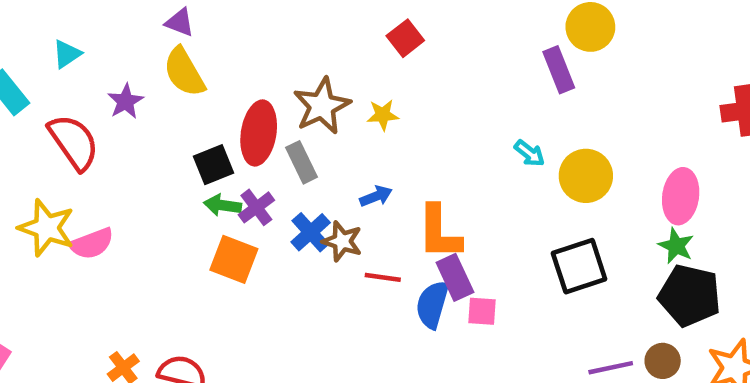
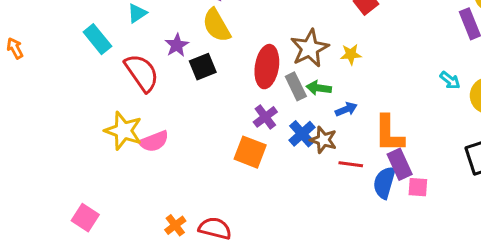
black square: (214, 165) -> (203, 67), moved
green arrow: (223, 205) -> (319, 88), moved

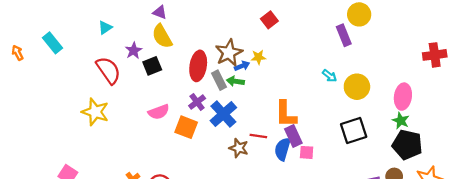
cyan rectangle: (97, 39) -> (53, 43), moved
blue arrow: (346, 109) -> (242, 66), moved
blue cross: (302, 134) -> (223, 114), size x1.4
brown star: (323, 140) -> (239, 148), moved
pink semicircle: (154, 141) -> (159, 112), moved

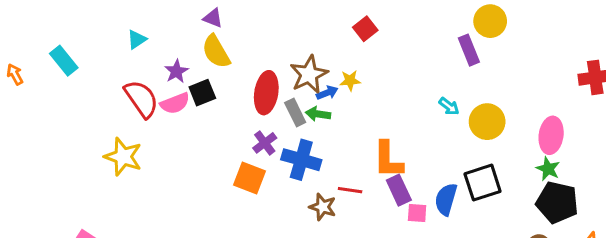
pink semicircle: (159, 112) -> (175, 103), moved
blue cross: (223, 114) -> (301, 160), turned -32
blue semicircle: (282, 149) -> (446, 199), moved

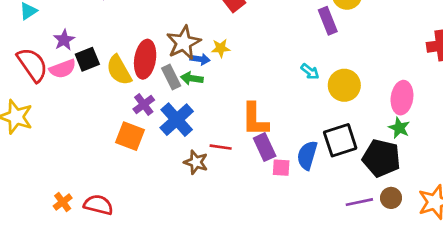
yellow semicircle: (216, 52) -> (119, 70), moved
blue arrow: (327, 93) -> (200, 59), turned 30
blue cross: (301, 160) -> (177, 120), turned 32
black pentagon: (557, 202) -> (381, 158), moved

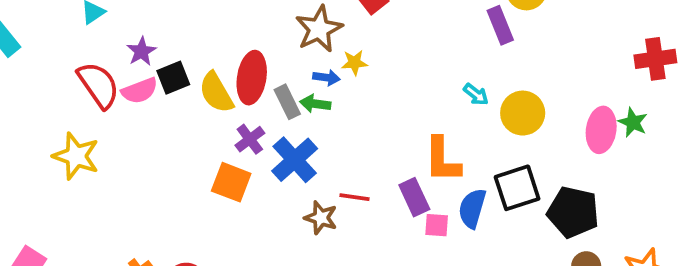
brown star: (184, 43) -> (319, 29), moved
orange L-shape: (255, 120) -> (442, 160), moved
green star: (399, 128) -> (633, 122), moved

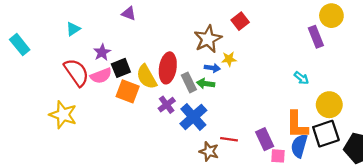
yellow circle: (523, 113) -> (329, 105), moved
orange L-shape: (442, 160) -> (297, 125), moved
orange square: (231, 182) -> (128, 91), moved

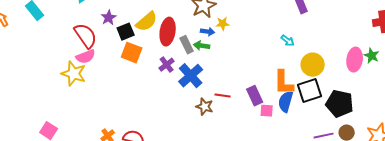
pink semicircle: (101, 76) -> (86, 57), moved
yellow semicircle: (147, 77) -> (147, 22), moved, turned -100

